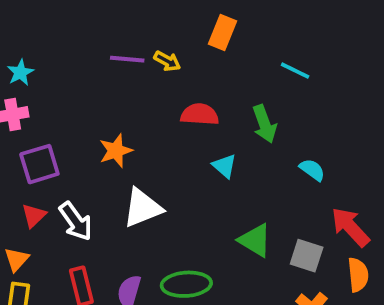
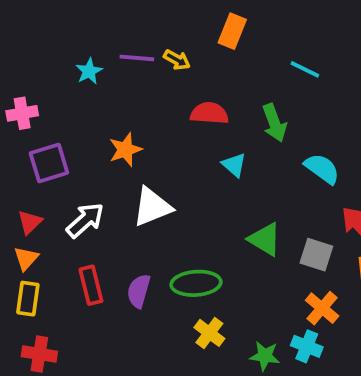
cyan star: (20, 72) -> (89, 71), moved
cyan semicircle: (312, 170) -> (322, 169), size x1.4
red triangle: (34, 216) -> (30, 222), moved
white arrow: (76, 221) -> (85, 220), turned -96

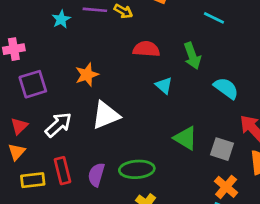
yellow rectangle: (28, 299) -> (33, 180), moved, turned 75

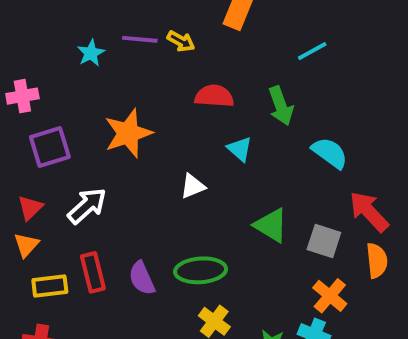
cyan line: (214, 18) -> (312, 51), turned -55
orange star: (87, 75) -> (128, 133), size x1.4
white triangle: (106, 115) -> (193, 186), moved, size x0.6
purple semicircle: (96, 175) -> (142, 278), turned -40

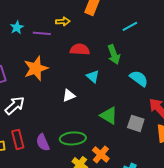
purple line: (140, 39) -> (42, 33), moved
yellow arrow: (181, 41) -> (63, 21), turned -32
orange cross: (330, 296) -> (101, 154), moved

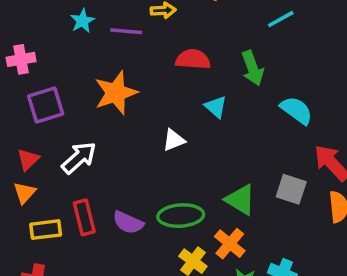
green triangle: (109, 115) -> (240, 200), moved
purple semicircle: (43, 142) -> (128, 223), turned -42

